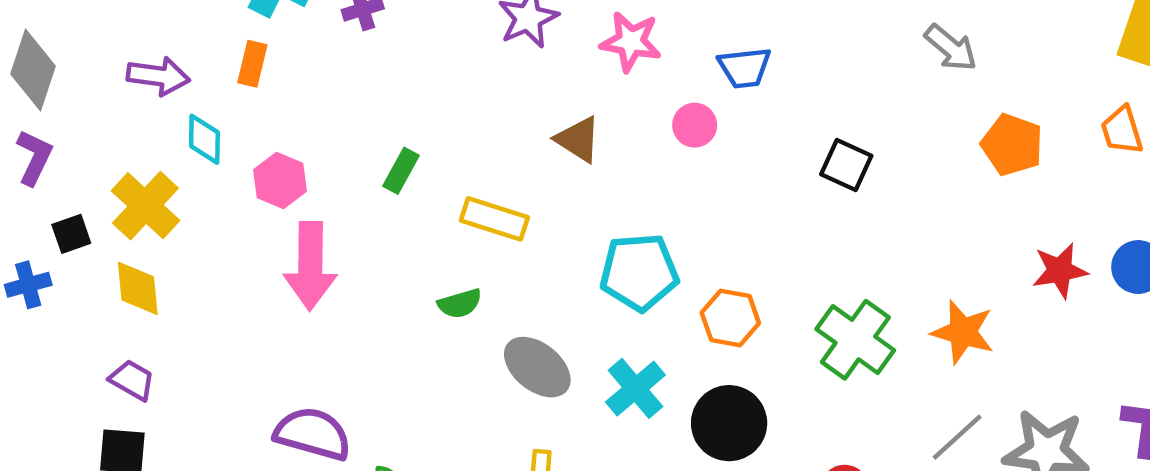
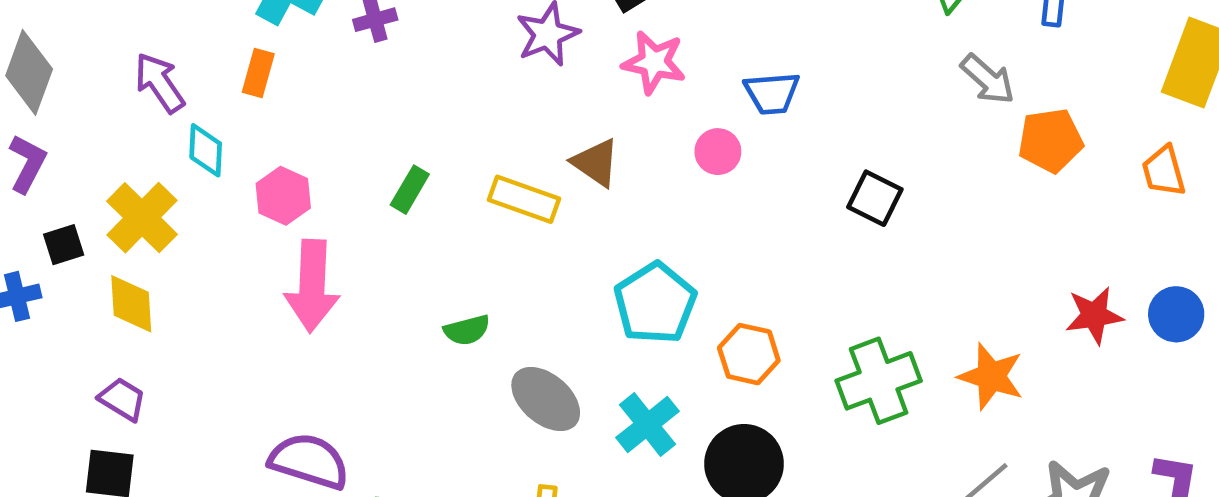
purple arrow: (158, 76) -> (160, 83), turned -134
orange pentagon: (1012, 145) -> (1050, 140), moved, turned -30
yellow rectangle: (494, 219) -> (524, 199), moved
cyan pentagon: (639, 272) -> (655, 303), turned -30
green cross: (855, 340) -> (879, 381), turned 32

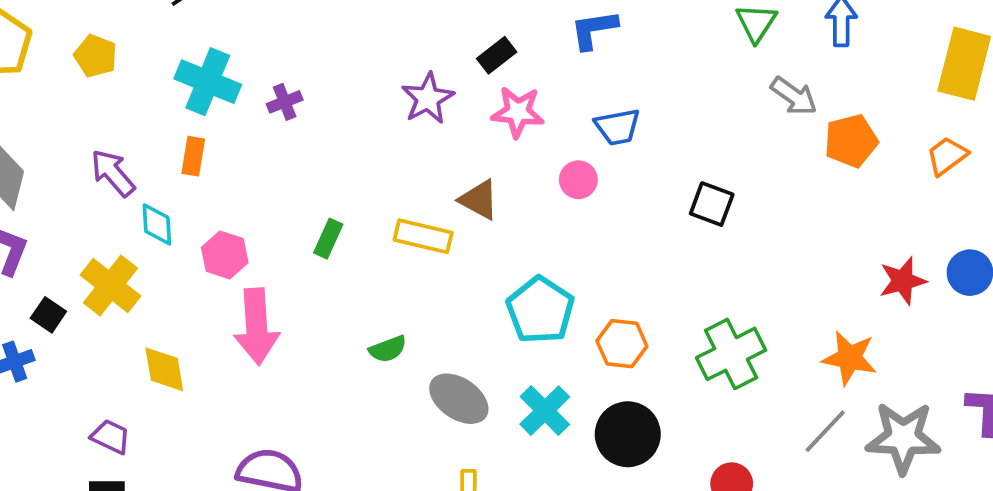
orange trapezoid: (1164, 171) -> (947, 156), turned 75
black square: (64, 245) -> (48, 315), turned -32
yellow diamond: (131, 304) -> (164, 369), moved
orange star: (991, 376) -> (850, 358), moved

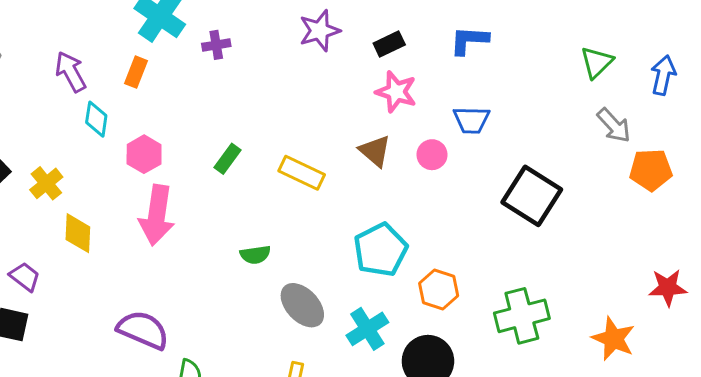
purple star: (428, 98) -> (320, 31), moved
brown triangle: (479, 200) -> (375, 151), moved
black square: (712, 204) -> (532, 196), size x1.6
yellow cross: (110, 286) -> (46, 183), moved, size x0.7

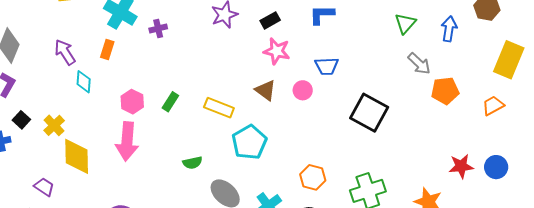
pink hexagon: (144, 154) -> (132, 102), moved
yellow diamond: (78, 233) -> (77, 156), size x1.4
cyan pentagon: (381, 250) -> (249, 142), moved

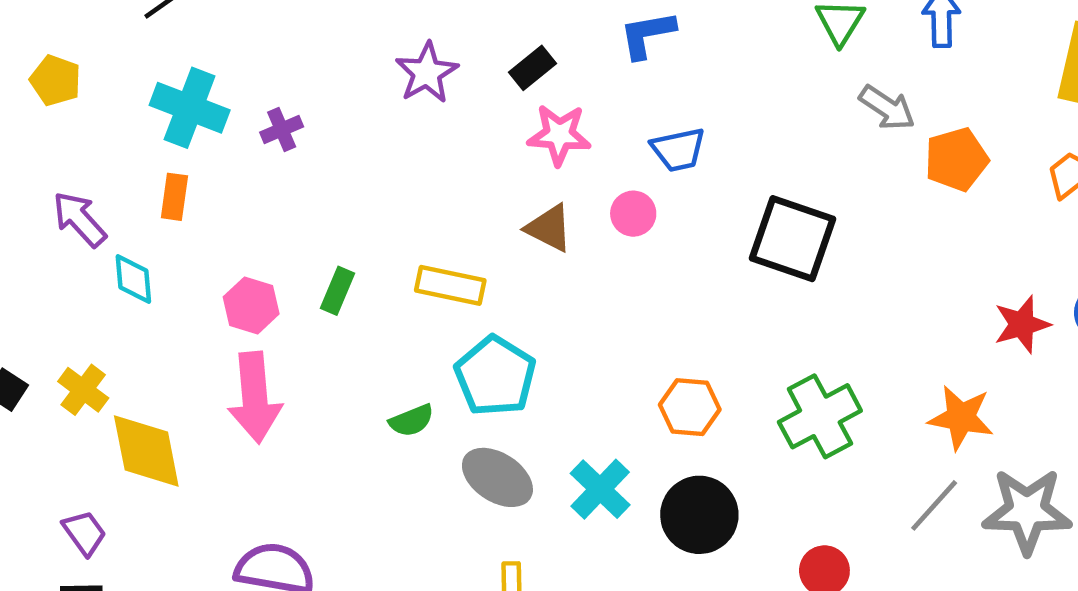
cyan pentagon: (249, 142) -> (495, 376), moved
purple trapezoid: (44, 187) -> (84, 533), turned 30

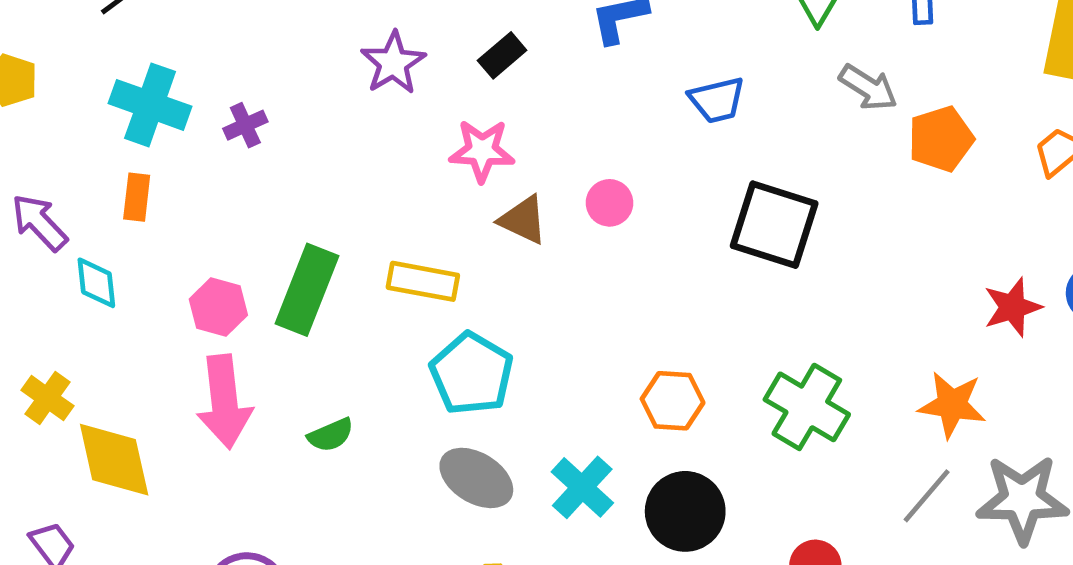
pink star: (559, 135) -> (482, 151), moved
blue trapezoid: (678, 150) -> (717, 100), moved
green rectangle: (338, 291) -> (307, 290), size x1.8
green cross: (820, 416) -> (807, 407), turned -30
green semicircle: (412, 420) -> (331, 435), moved

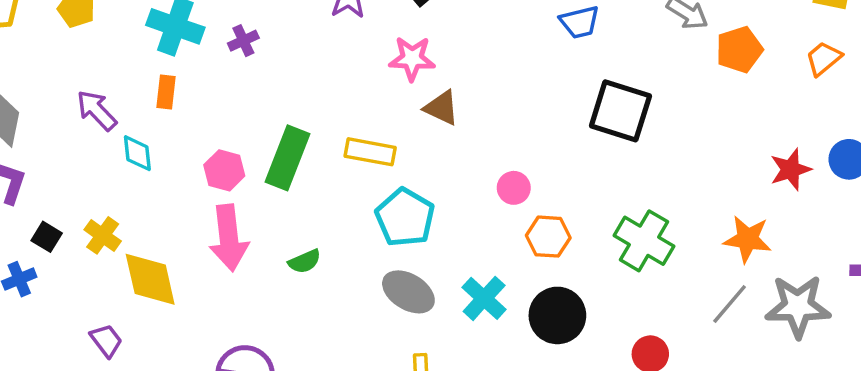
pink circle: (609, 203) -> (514, 188), moved

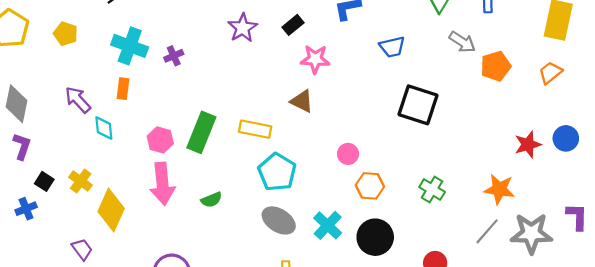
pink star: (412, 58) -> (315, 59), moved
green cross: (644, 241) -> (432, 189), size x0.7
yellow diamond: (150, 279) -> (111, 210), turned 36

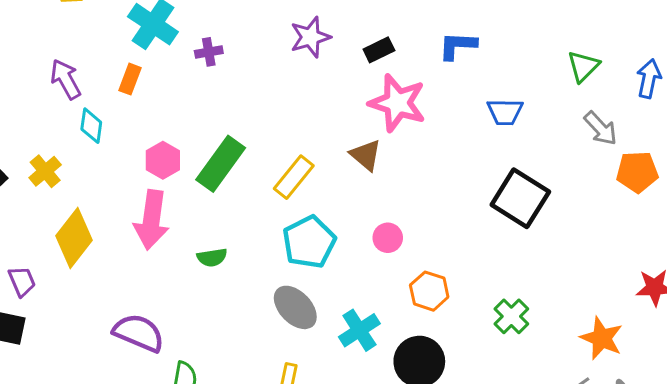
pink star: (315, 59) -> (397, 103), size x1.4
yellow rectangle: (255, 129) -> (294, 177), turned -76
pink circle: (348, 154) -> (388, 238), moved
yellow cross: (81, 181) -> (45, 171), moved

